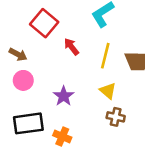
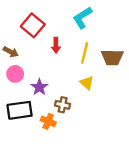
red arrow: (71, 47) -> (56, 45), turned -144
purple star: (64, 96) -> (39, 87), moved
brown cross: (116, 117) -> (63, 105), moved

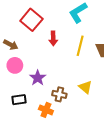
yellow triangle: (87, 83) -> (85, 87), moved
black rectangle: (20, 110) -> (19, 100), size x0.6

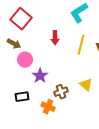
red square: (31, 20) -> (21, 19), moved
pink circle: (15, 65) -> (25, 60), moved
brown cross: (59, 94) -> (61, 92), turned -32

